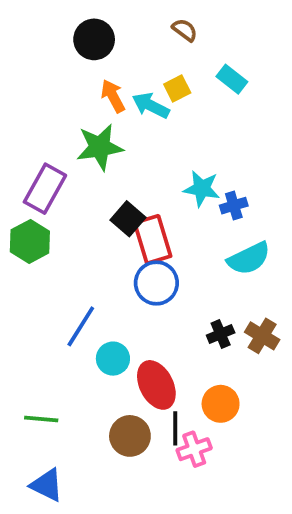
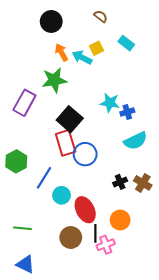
black square: (128, 219) -> (70, 119), size x1.4
red rectangle: (153, 240) -> (66, 143), moved
green hexagon: (30, 241) -> (16, 161), moved

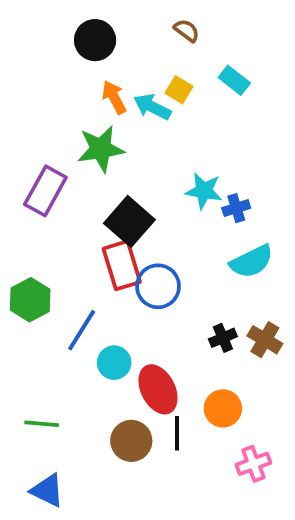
yellow square: (96, 48) -> (179, 90), turned -32
pink cross: (106, 245) -> (253, 464), moved

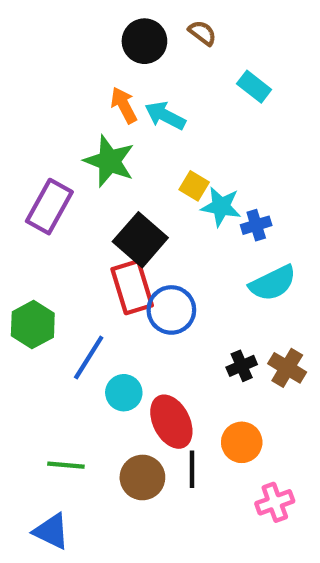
black circle: (95, 40) -> (144, 41), moved
yellow square: (179, 90) -> (194, 186), moved
green star: (101, 149) -> (109, 161), turned 30
green line: (42, 424) -> (66, 465), moved

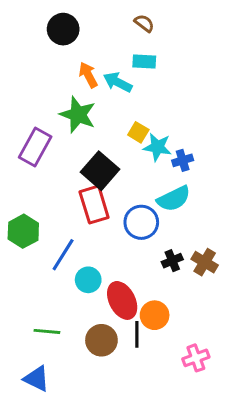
black circle: (144, 41) -> (63, 29), moved
cyan rectangle: (254, 87) -> (144, 62), moved, turned -35
cyan semicircle: (273, 283) -> (174, 199), moved
blue circle: (171, 310) -> (141, 222), moved
orange circle: (242, 442) -> (155, 315), moved

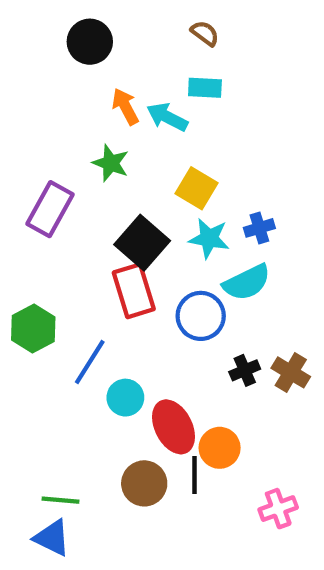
green star: (78, 115) -> (111, 163), size x0.7
yellow square: (138, 132) -> (197, 188), size x1.4
cyan star: (158, 147) -> (209, 238), moved
green line: (47, 331) -> (60, 500), moved

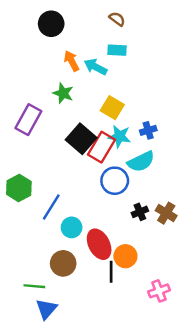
red rectangle: (134, 291) -> (101, 147), moved, turned 48
brown circle: (144, 483) -> (63, 263), moved
blue triangle: (52, 538) -> (46, 309), moved, turned 45

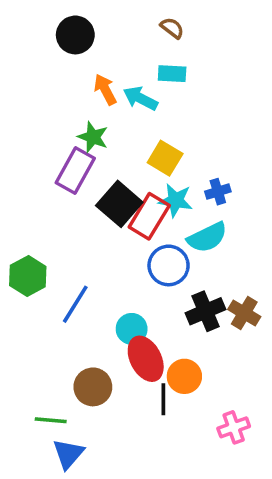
purple rectangle: (28, 120) -> (75, 170), moved
black cross: (140, 212) -> (206, 311), size x1.5
cyan circle: (72, 227) -> (132, 329), moved

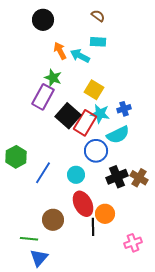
cyan circle: (132, 329) -> (76, 175), moved

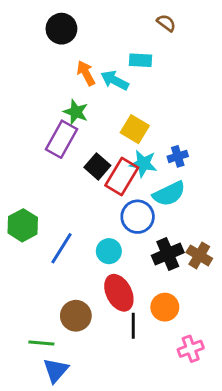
brown semicircle: (98, 16) -> (166, 23), moved
black square: (68, 116) -> (97, 166), size x0.7
orange circle: (105, 214) -> (165, 307), moved

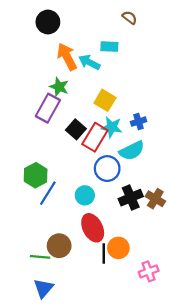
orange arrow: (86, 73) -> (67, 57), size x1.4
green hexagon: (23, 225) -> (36, 175), moved
orange circle: (165, 307) -> (118, 248), moved
green line: (41, 343) -> (40, 257), moved

